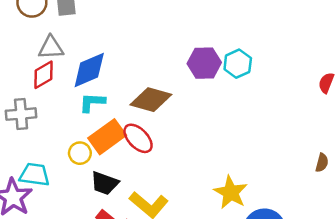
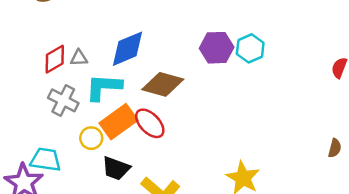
gray triangle: (51, 48) -> (79, 58), moved, size x0.7
blue diamond: (89, 70) -> (127, 49), moved
cyan L-shape: (92, 102) -> (104, 87), size x1.4
gray cross: (21, 114) -> (63, 100), moved, turned 32

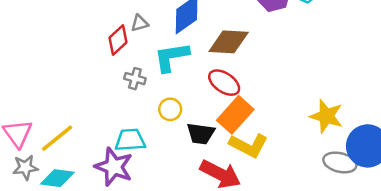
gray triangle: (79, 58) -> (140, 23), moved
gray cross: (63, 100) -> (135, 79), size x0.7
orange rectangle: (119, 122) -> (235, 115), moved

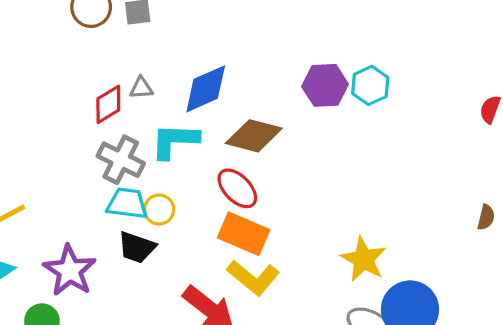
gray cross: (135, 79) -> (121, 160), size x1.6
orange rectangle: (235, 115) -> (244, 234), turned 60
black trapezoid: (201, 134) -> (137, 247), moved
cyan trapezoid: (130, 140) -> (127, 203), moved

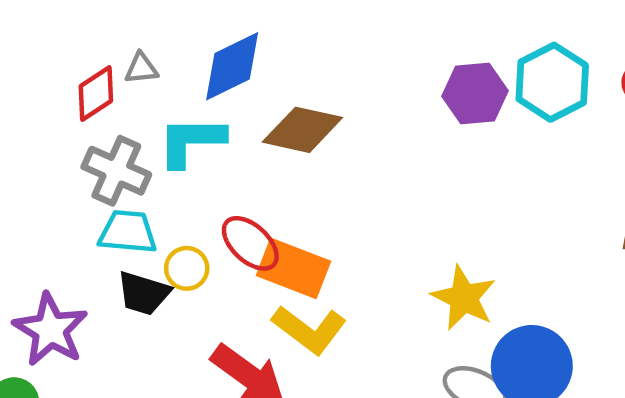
purple hexagon: (325, 85) -> (475, 94), moved
cyan hexagon: (370, 85) -> (552, 82), moved, size x1.4
red ellipse: (237, 188) -> (250, 243), moved
yellow circle: (159, 210) -> (187, 268), moved

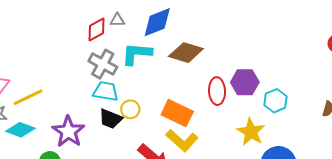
cyan hexagon: (552, 82) -> (275, 101), moved, size x0.7
purple hexagon: (475, 94) -> (245, 82), moved
red ellipse: (250, 243) -> (217, 91), moved, turned 40

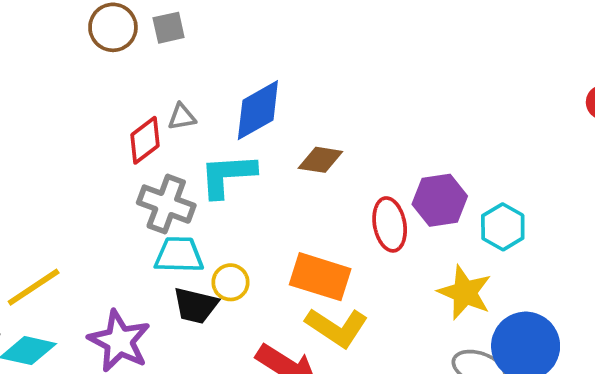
brown diamond: (186, 53) -> (320, 160), size x0.7

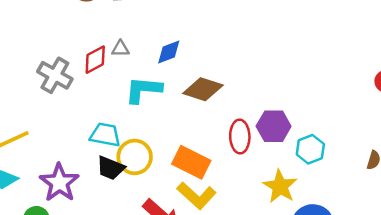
blue diamond: (258, 110) -> (169, 52), size x0.7
brown diamond: (320, 160) -> (203, 89), size x1.4
gray cross: (166, 204) -> (55, 75), moved
yellow circle: (230, 282) -> (135, 157), size x1.5

